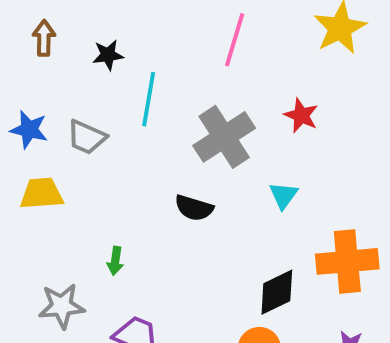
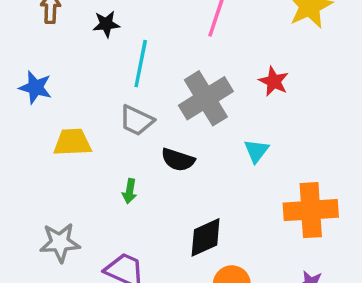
gray trapezoid: (87, 137) -> (137, 120), moved
yellow trapezoid: (42, 193) -> (72, 142), moved
green arrow: (115, 261) -> (130, 191), moved
black diamond: (277, 292) -> (206, 237), moved

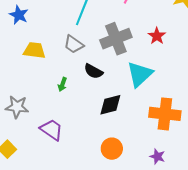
cyan triangle: (256, 151) -> (140, 74), size x1.8
black diamond: (206, 237) -> (110, 105), moved

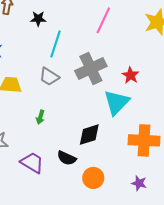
red star: (157, 36) -> (131, 75), moved
black semicircle: (93, 71) -> (67, 158), moved

